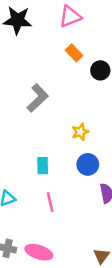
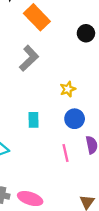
orange rectangle: (74, 53) -> (37, 17), moved, size x1.6
pink line: (50, 202) -> (65, 153), moved

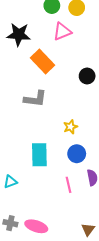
gray L-shape: (29, 58) -> (35, 99), turned 50
cyan rectangle: (34, 120) -> (39, 155), size x1.6

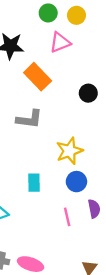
yellow star: (70, 127) -> (69, 151), size x1.6
cyan rectangle: (39, 155) -> (34, 183), size x0.7

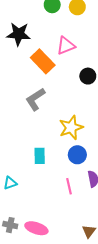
pink triangle: (60, 42) -> (66, 46), moved
gray L-shape: (29, 119) -> (35, 99), turned 140

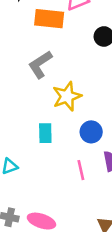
orange rectangle: (43, 61) -> (49, 19), turned -40
yellow star: (71, 127) -> (67, 96), moved

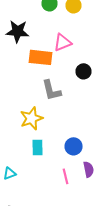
gray L-shape: (40, 64) -> (52, 90), moved, turned -70
yellow star: (67, 96) -> (32, 118), moved

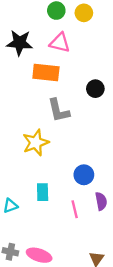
pink triangle: (62, 42) -> (60, 43), moved, turned 36
cyan rectangle: (38, 147) -> (43, 192), moved

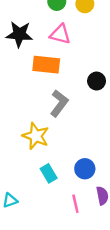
gray L-shape: (59, 110) -> (59, 103), turned -130
yellow star: (36, 143) -> (36, 136), turned -30
cyan rectangle: (43, 192) -> (49, 173), moved, turned -30

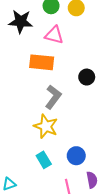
black star: (19, 34) -> (21, 21), moved
yellow star: (36, 136) -> (46, 126), moved

